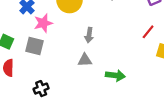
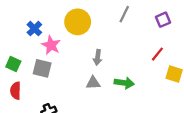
pink star: (43, 23) -> (51, 45), turned -30
green arrow: (115, 75) -> (124, 83), moved

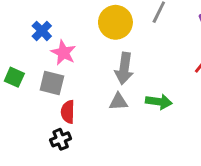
yellow circle: (78, 22) -> (115, 22), moved
gray arrow: (98, 57) -> (124, 69), size x1.5
red semicircle: (16, 91) -> (68, 112), moved

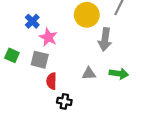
gray arrow: (124, 69) -> (105, 39), moved
black cross: (61, 139) -> (64, 101), moved, turned 32

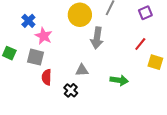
green arrow: (119, 74) -> (119, 80), moved
black cross: (64, 101) -> (71, 90), moved, turned 32

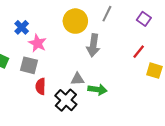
purple square: (145, 13) -> (144, 19), turned -32
green arrow: (119, 80) -> (97, 90), moved
black cross: (71, 90) -> (66, 100), size x1.5

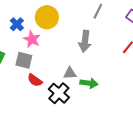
yellow circle: (75, 21) -> (47, 17), moved
red semicircle: (41, 86) -> (35, 80), turned -56

